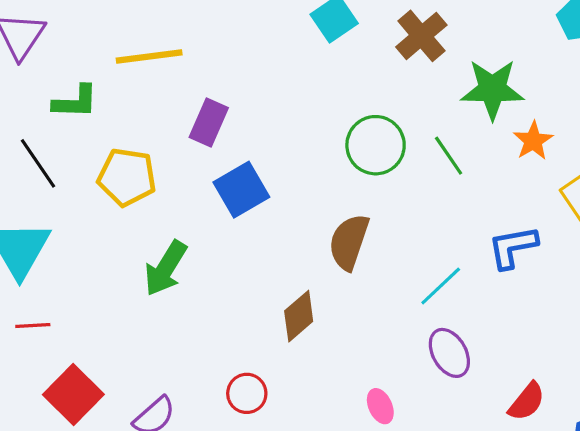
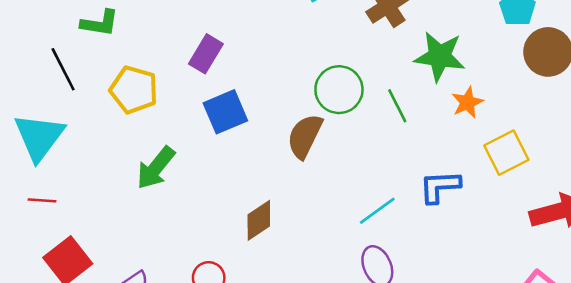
brown semicircle: (349, 242) -> (305, 136), moved

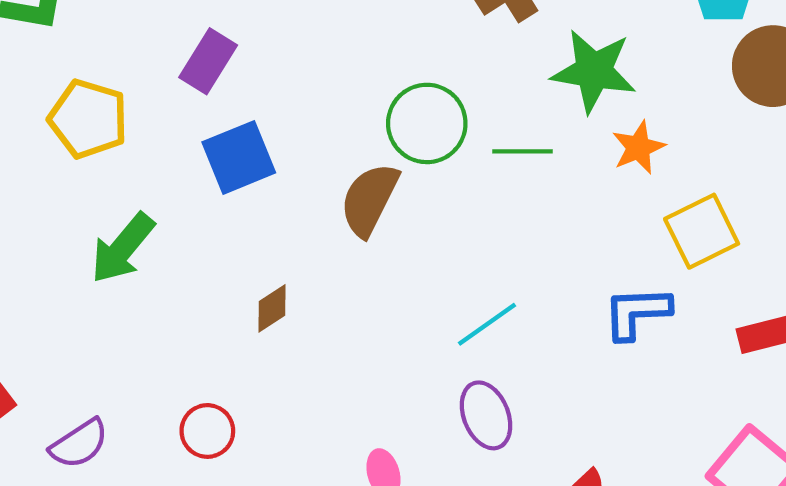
green line: (397, 106) -> (523, 151), turned -64
blue L-shape: (440, 187) -> (637, 313), moved
brown diamond: (259, 220) -> (272, 308), moved, size x0.7

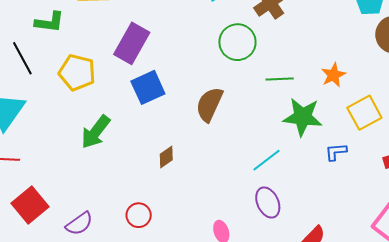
purple rectangle: (208, 61) -> (132, 43), size x1.4
green star: (594, 71) -> (303, 117), moved
green circle: (427, 123) -> (237, 42), moved
blue L-shape: (637, 313) -> (336, 152), size x0.7

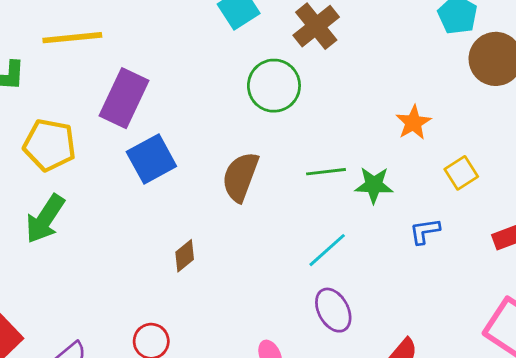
green line: (280, 79) -> (326, 172), moved
yellow square: (364, 113) -> (461, 173), size x0.7
green star: (303, 117) -> (374, 185), size x0.7
green arrow: (96, 132) -> (45, 219), moved

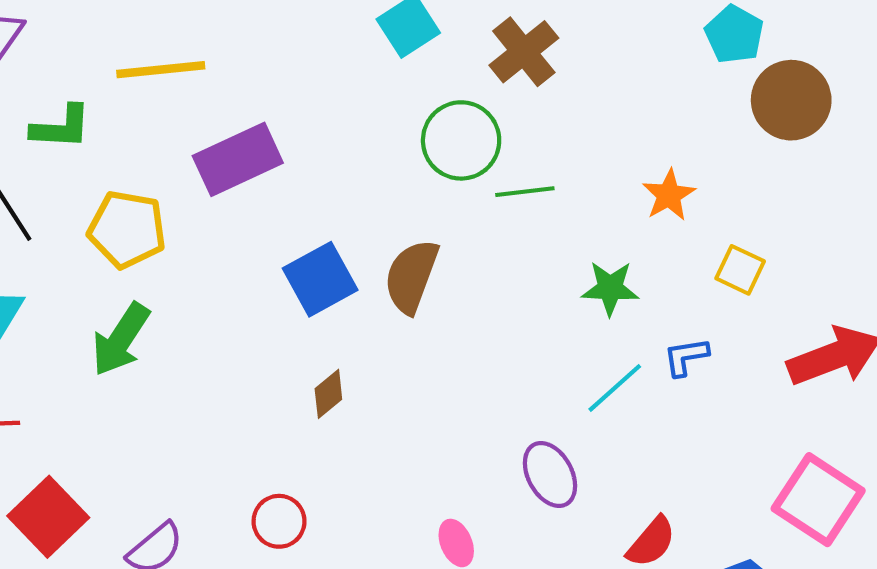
purple rectangle: (124, 98) -> (238, 159), turned 40
blue square: (151, 159) -> (320, 279), moved
green line: (326, 172) -> (525, 192), moved
yellow square: (461, 173) -> (740, 270), turned -32
cyan line: (327, 250) -> (615, 388), moved

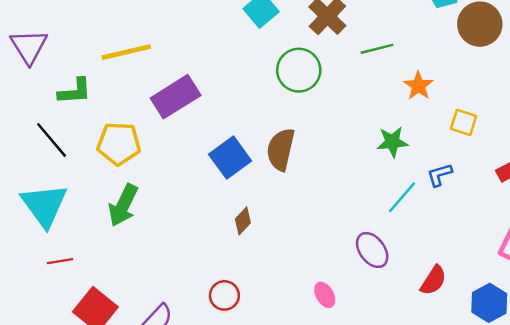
green line: (525, 192) -> (377, 49), moved

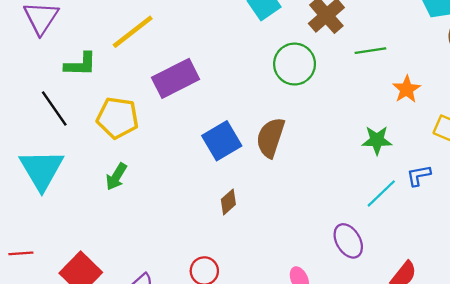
yellow line: (126, 52) -> (133, 32), turned -30
green arrow: (123, 205) -> (116, 177), size x0.7
red line: (60, 261) -> (21, 253), moved

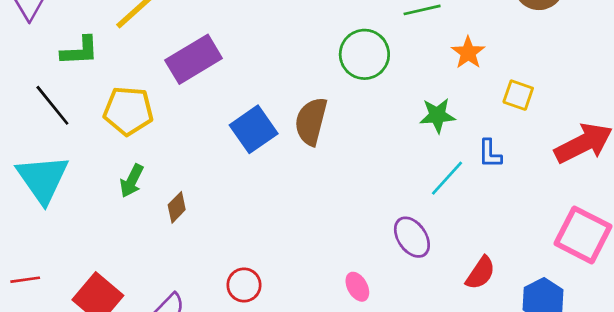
green circle: (295, 64) -> (364, 54), moved
blue L-shape: (419, 175) -> (490, 154), turned -75
brown diamond: (228, 202) -> (177, 207), moved

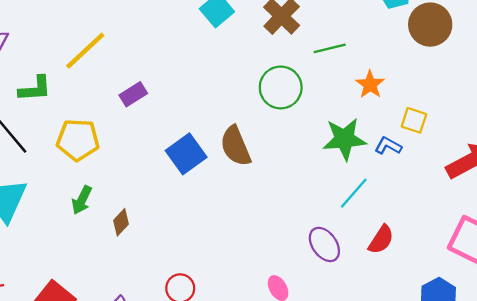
purple rectangle: (194, 59) -> (133, 94), size x0.6
green star: (437, 115) -> (344, 139), size x1.4
brown semicircle: (311, 121) -> (236, 146), turned -36
blue L-shape: (490, 154) -> (388, 146), moved, turned 120
red semicircle: (480, 273) -> (381, 240), moved

